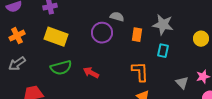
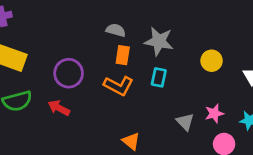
gray semicircle: (117, 17) -> (116, 30), moved
purple circle: (102, 33) -> (69, 73), moved
orange L-shape: (140, 72) -> (119, 86), moved, turned 120

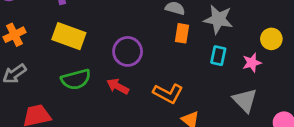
orange L-shape: (119, 86) -> (168, 93), moved
pink star: (214, 113) -> (252, 63), moved
gray triangle: (185, 122) -> (245, 100), size x1.4

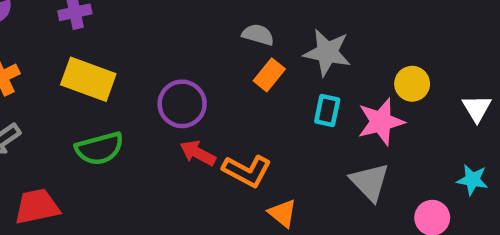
orange rectangle: (182, 33) -> (269, 75), turned 30
pink star: (252, 63) -> (381, 122), size x1.5
red arrow: (118, 86) -> (198, 153), moved

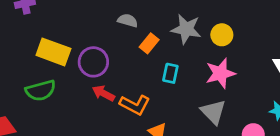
gray semicircle: (258, 35) -> (128, 21), moved
yellow rectangle: (88, 79) -> (53, 52), moved
yellow circle: (412, 84) -> (222, 35), moved
cyan rectangle: (327, 111) -> (170, 73), moved

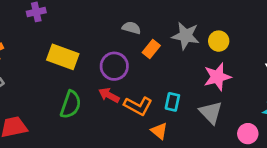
purple circle: (93, 62) -> (114, 66), moved
cyan rectangle: (170, 73) -> (172, 102), moved
green semicircle: (41, 90) -> (71, 105), moved, turned -56

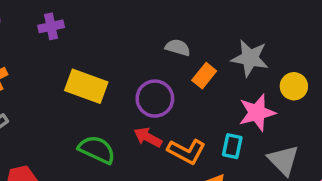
yellow circle: (219, 41) -> (294, 86), moved
pink star: (217, 77) -> (257, 113), moved
green semicircle: (71, 105) -> (97, 150), turned -84

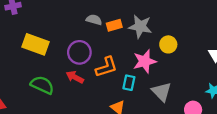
orange rectangle: (204, 76) -> (114, 25), moved, turned 35
orange L-shape: (187, 151) -> (106, 67), moved, turned -45

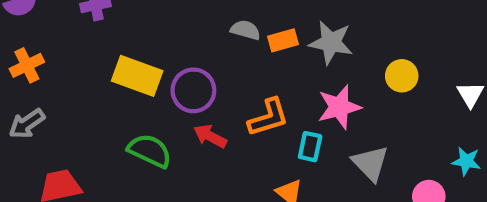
yellow circle: (168, 44) -> (402, 76), moved
purple circle: (79, 52) -> (193, 90), moved

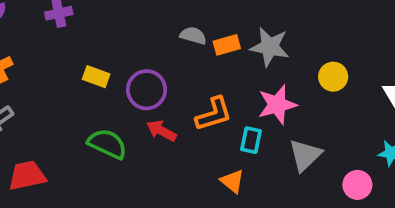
yellow rectangle: (137, 76) -> (96, 77), size x0.6
gray triangle: (370, 163) -> (305, 155), turned 30

